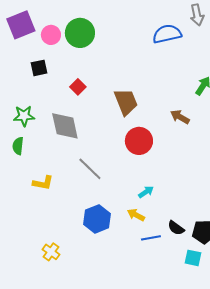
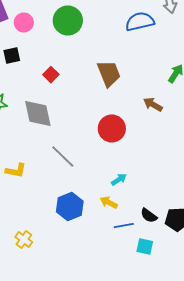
green circle: (80, 33) -> (68, 20), moved
brown trapezoid: (126, 102) -> (109, 74), moved
cyan square: (193, 258) -> (145, 246), moved

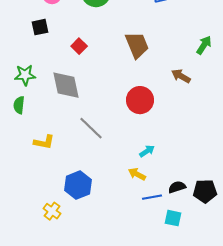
blue hexagon: (70, 206) -> (78, 185), moved
black semicircle: (149, 216) -> (177, 187), turned 126

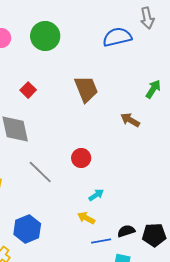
red circle: (140, 100) -> (81, 158), moved, size x0.7

